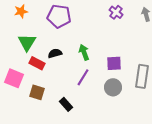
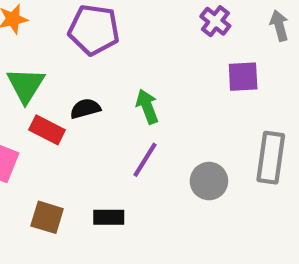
purple square: (114, 63) -> (243, 77), moved
brown square: (37, 92) -> (47, 217), moved
black rectangle: (66, 104) -> (109, 217), turned -48

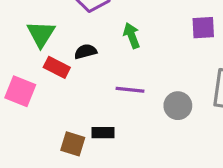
green arrow: (147, 106) -> (132, 36), moved
purple line: (145, 160) -> (130, 90), turned 64
brown square: (47, 217) -> (73, 144), moved

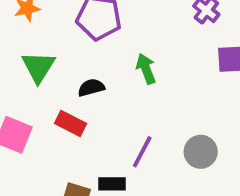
red rectangle: (57, 67) -> (70, 123), moved
purple line: (130, 90) -> (142, 152), moved, turned -68

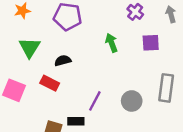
green arrow: (146, 69) -> (111, 43), moved

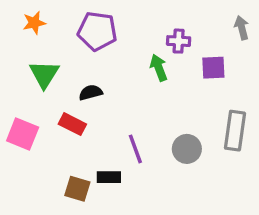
purple cross: (135, 12) -> (179, 41), moved, turned -35
purple line: (95, 101) -> (135, 149), turned -48

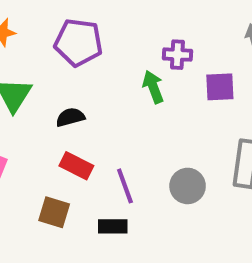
red rectangle: (72, 124) -> (76, 166), moved
black rectangle: (109, 177) -> (113, 226), moved
brown square: (77, 189) -> (54, 212), moved

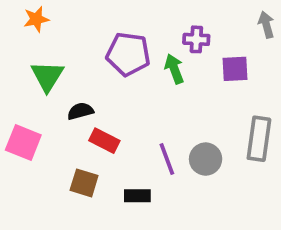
purple pentagon: (78, 42) -> (128, 54), moved
black semicircle: (70, 117) -> (80, 111), moved
purple line: (125, 186) -> (167, 159), moved

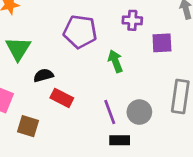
green arrow: (174, 69) -> (115, 61), moved
brown square: (84, 183) -> (28, 126), moved
black rectangle: (137, 196) -> (120, 140), moved

